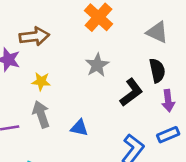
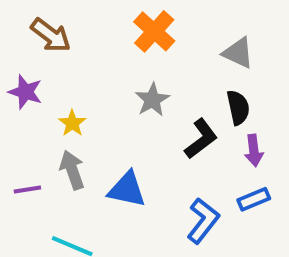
brown arrow: (34, 36) -> (51, 35), moved, turned 44
yellow star: (41, 81) -> (72, 123), turned 30
blue triangle: (79, 128) -> (127, 190), size x1.5

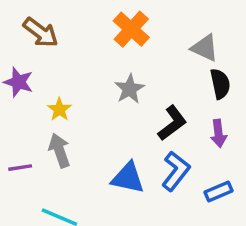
black semicircle: (238, 108) -> (220, 84), moved
blue triangle: (127, 190) -> (128, 178), moved
blue rectangle: (254, 199) -> (218, 192), moved
blue L-shape: (203, 221) -> (176, 171), moved

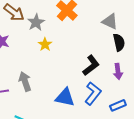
gray star: (130, 89) -> (36, 22), moved
yellow star: (59, 109) -> (45, 44), moved

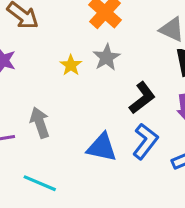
gray star: (36, 22) -> (107, 57), moved

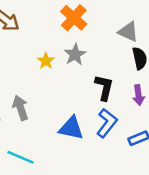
black L-shape: (142, 98) -> (104, 88), turned -40

